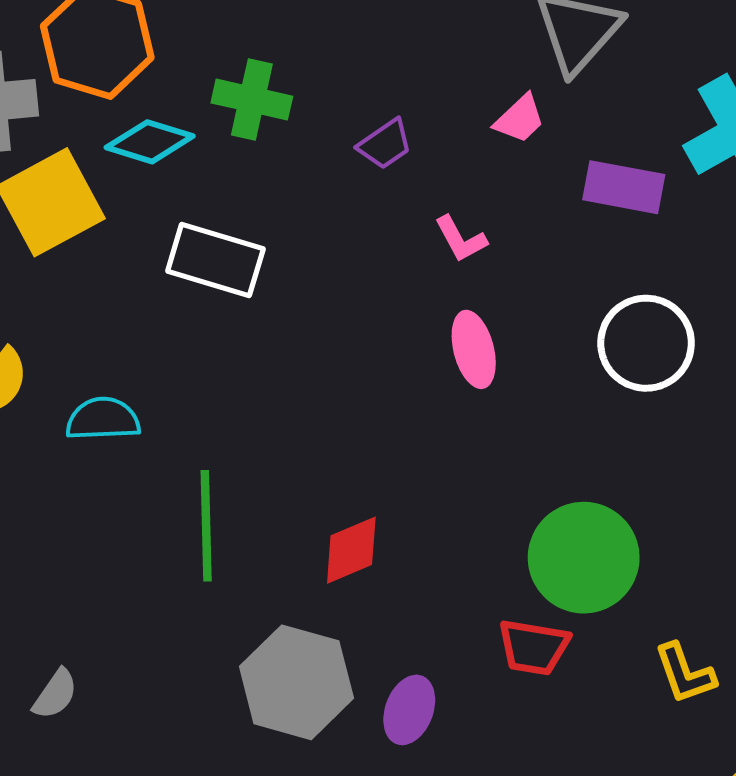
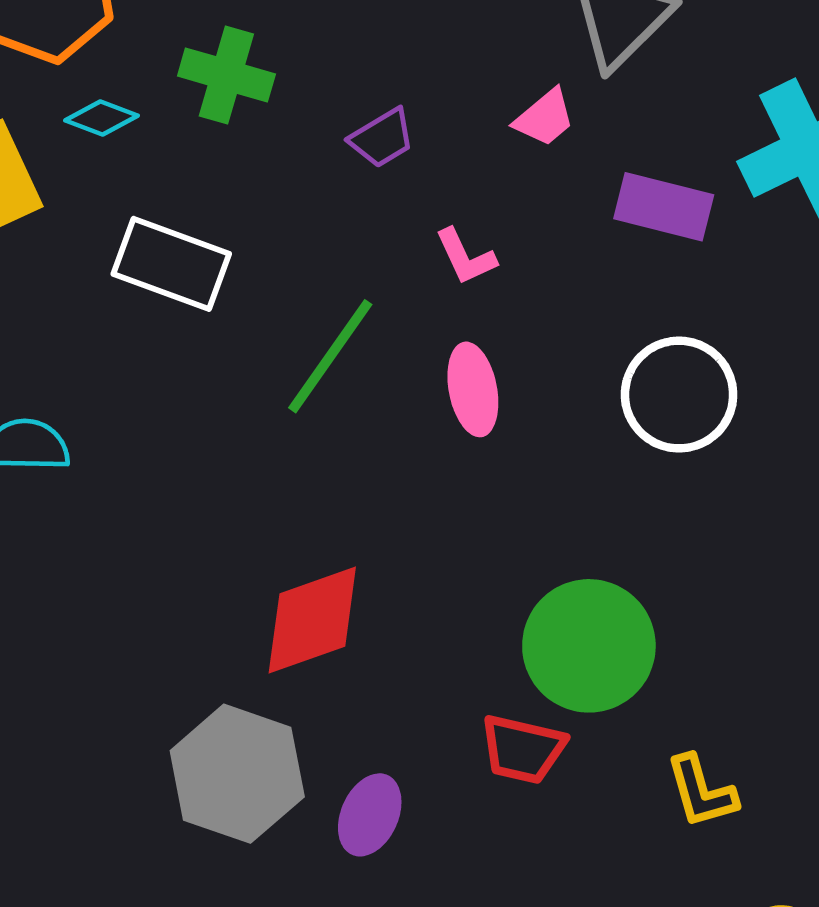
cyan diamond: (150, 142) -> (101, 118), size x0.7
green line: (206, 526) -> (330, 356), moved, turned 33
red diamond: (351, 550) -> (312, 620), size x1.4

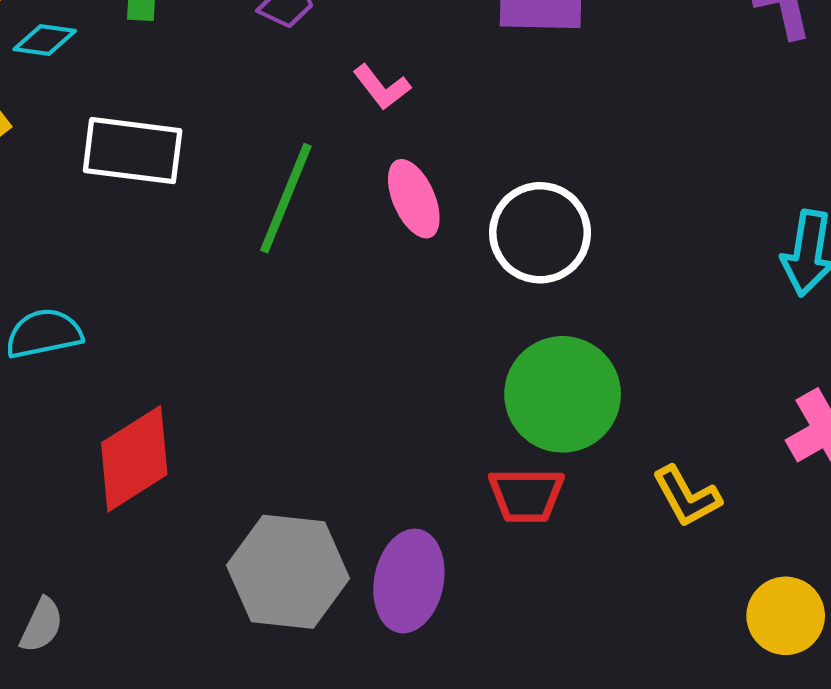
white circle: (679, 395) -> (540, 233), moved
red diamond: (312, 620) -> (134, 459), moved
purple ellipse: (370, 815) -> (409, 581), size x1.4

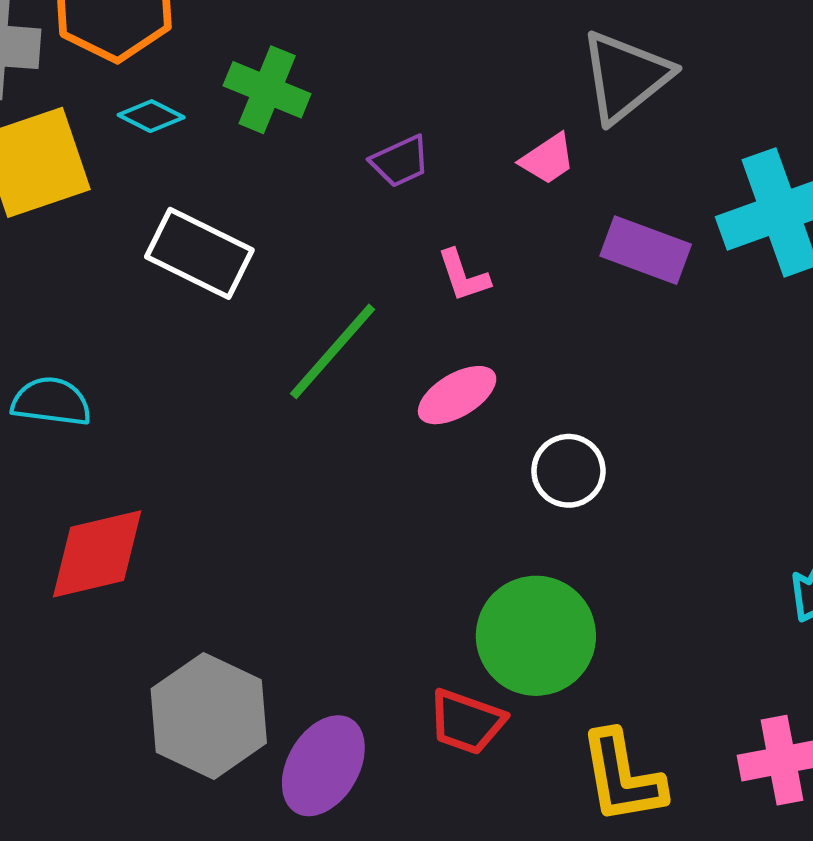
pink ellipse: (414, 199) -> (457, 395), turned 64
white circle: (540, 233) -> (568, 471), size x0.7
yellow L-shape: (687, 496) -> (622, 777), size x1.4

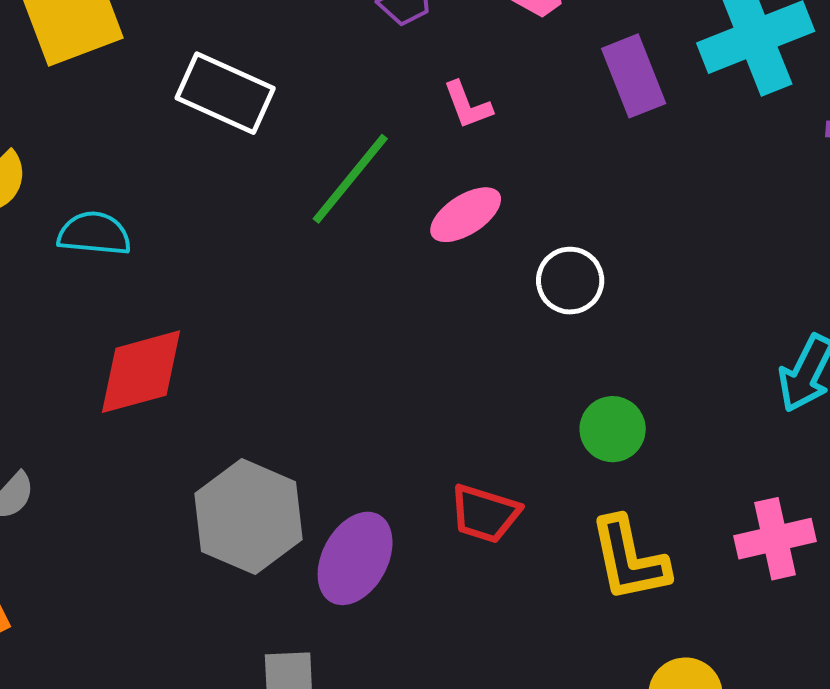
purple rectangle: (646, 250) -> (634, 76), turned 50
green circle: (536, 636) -> (613, 429), moved, size x0.6

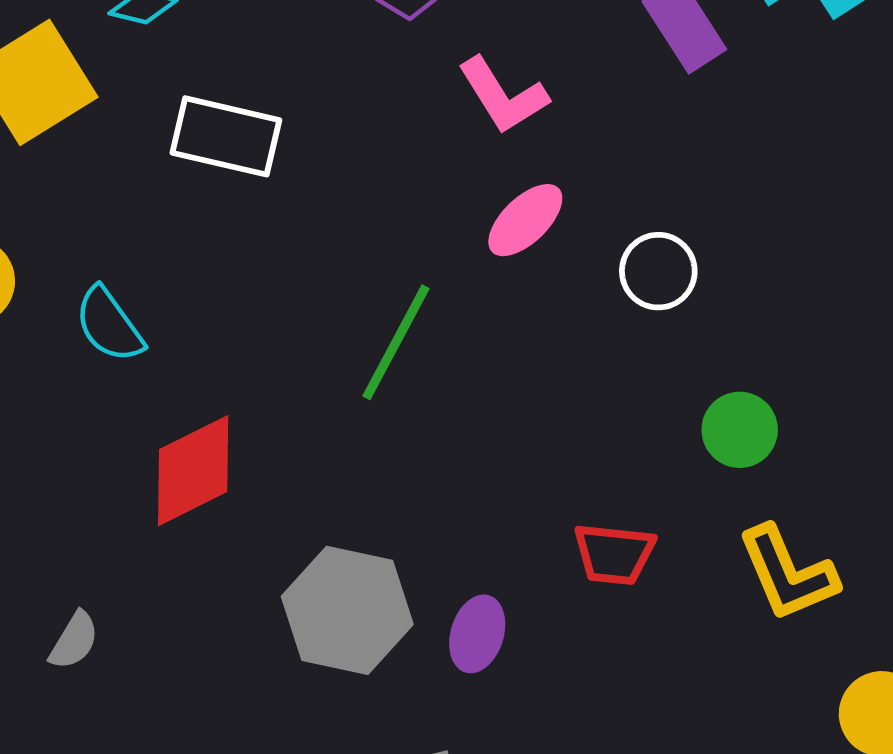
pink L-shape: (468, 105) -> (503, 96), size x1.5
green line: (350, 179) -> (396, 342), moved
cyan semicircle: (94, 234) -> (109, 325), turned -120
purple ellipse: (355, 558) -> (477, 634), size x0.7

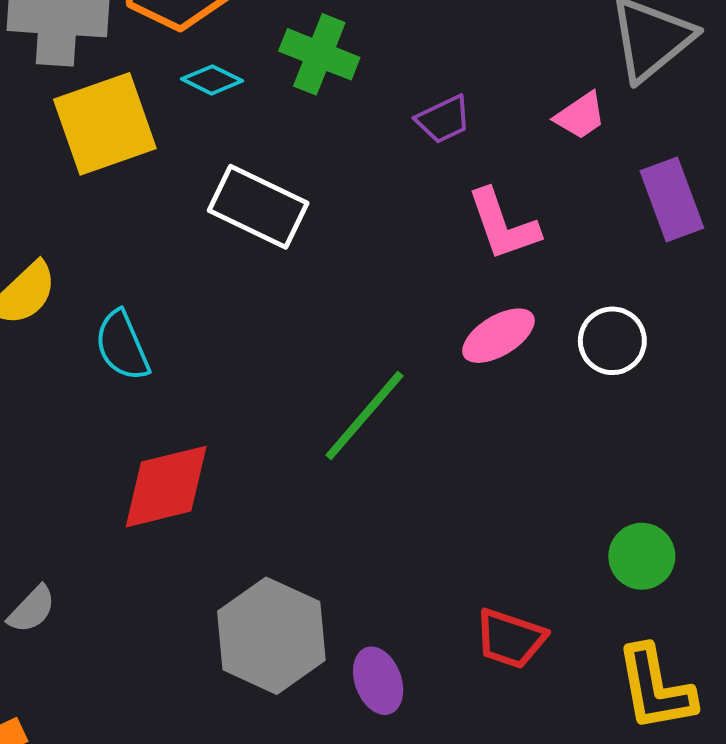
white circle: (658, 271) -> (612, 341), moved
purple ellipse: (477, 634) -> (378, 681), turned -50

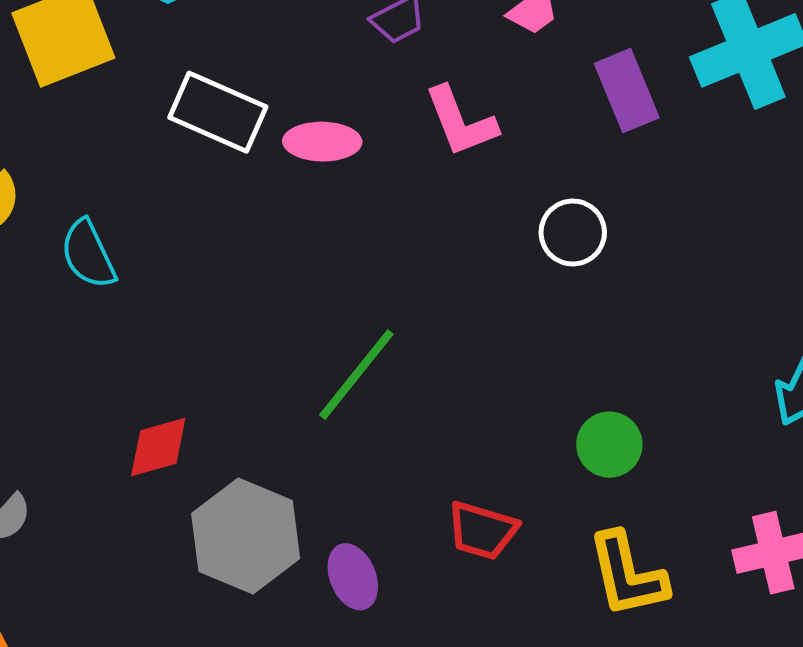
pink ellipse: (498, 336) -> (322, 142), moved, turned 34
green line: (364, 415) -> (356, 375), moved
red diamond: (166, 487) -> (158, 447), moved, size x0.7

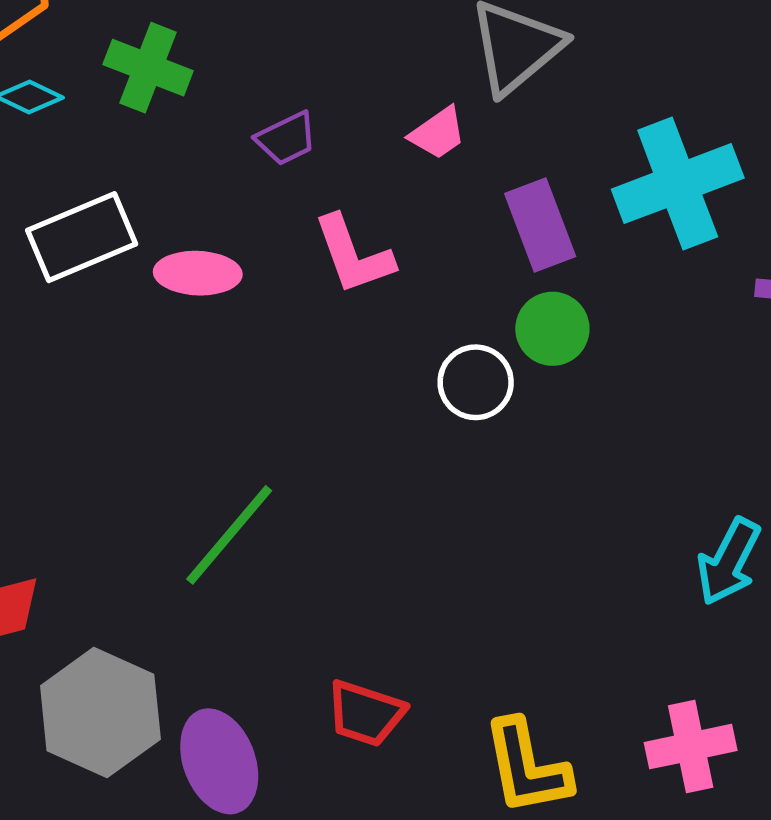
white rectangle: (218, 112) -> (82, 237), turned -48
green circle: (609, 445) -> (552, 329), moved
purple ellipse: (353, 577) -> (219, 761), size x1.4

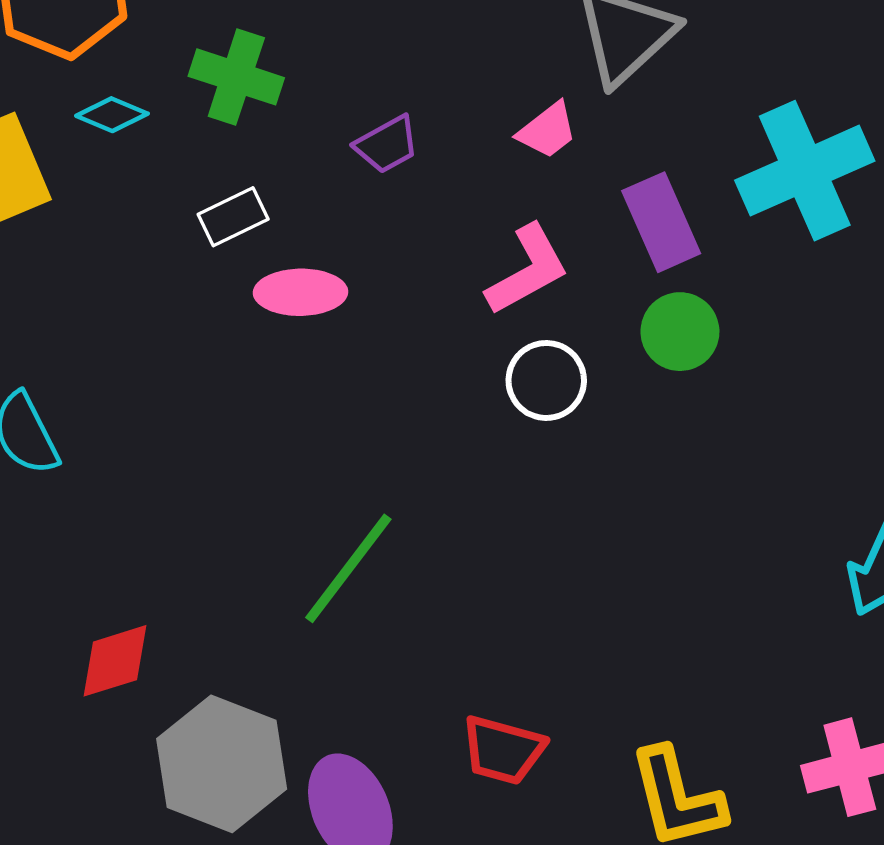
white rectangle: (82, 237) -> (233, 217), moved, size x0.6
pink L-shape: (353, 255) -> (528, 270), moved, turned -96
white circle: (476, 382) -> (546, 380), moved

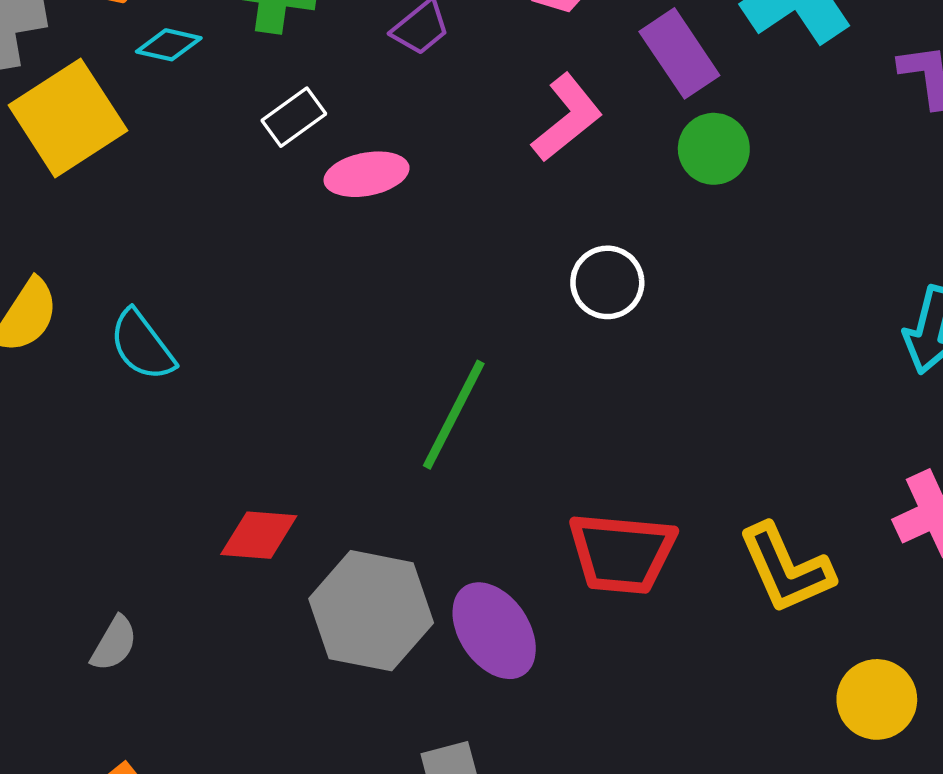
white circle: (546, 380) -> (607, 282), moved
red diamond: (115, 661) -> (259, 535), turned 32
red trapezoid: (503, 750) -> (622, 553), size x1.4

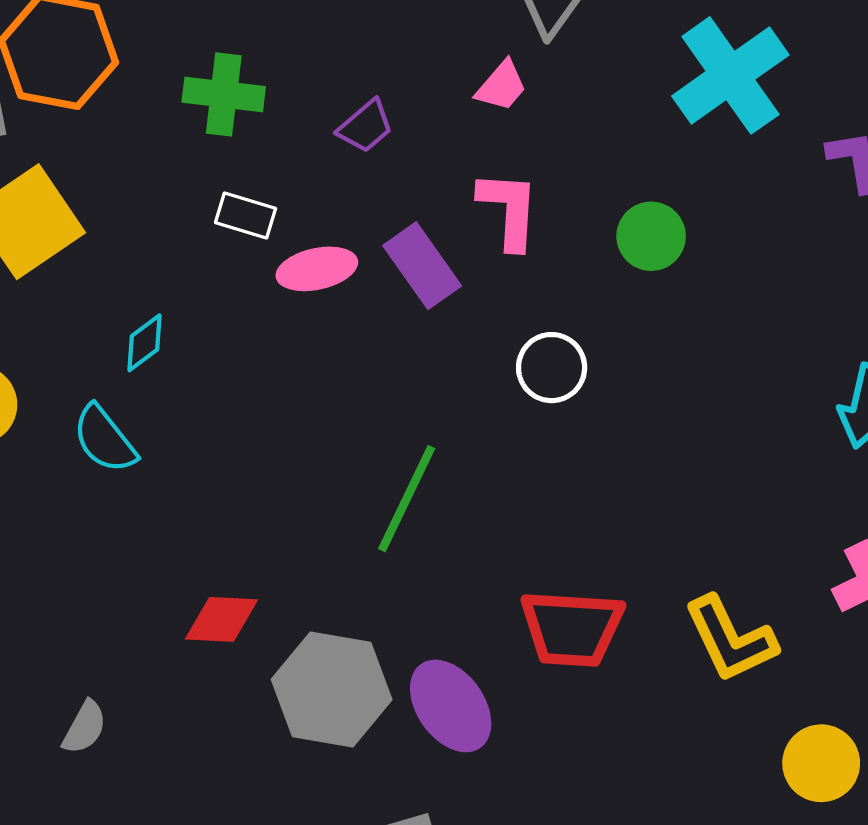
cyan diamond: (169, 45) -> (145, 343), moved, turned -48
purple rectangle: (679, 53) -> (422, 266), moved
white rectangle: (294, 117) -> (246, 216), turned 54
pink L-shape: (567, 118) -> (509, 210), turned -46

